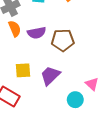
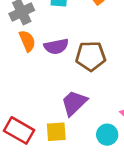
yellow square: (23, 70) -> (56, 132), moved

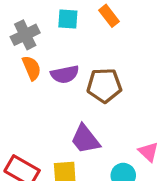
purple trapezoid: (74, 103) -> (85, 139), turned -84

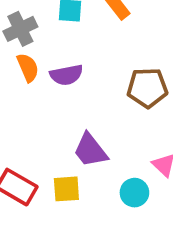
brown pentagon: (104, 85) -> (147, 88), moved

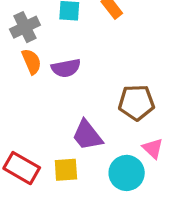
brown pentagon: (147, 88) -> (136, 103), moved
cyan circle: (134, 193) -> (127, 173), size x1.4

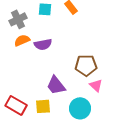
orange semicircle: (31, 62) -> (22, 40), turned -91
pink triangle: (153, 148) -> (96, 85), moved

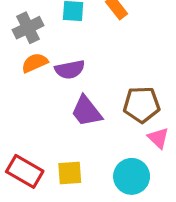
purple trapezoid: (56, 85) -> (86, 111), moved

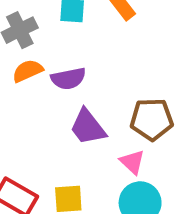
pink triangle: (158, 138) -> (132, 162), moved

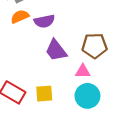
pink triangle: (132, 162) -> (83, 71), turned -42

